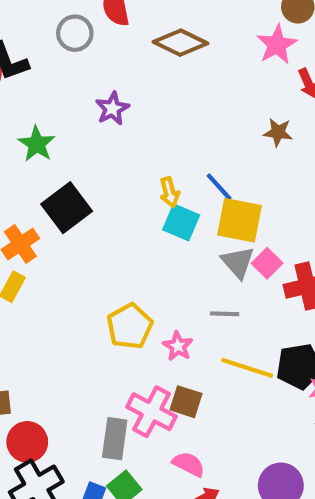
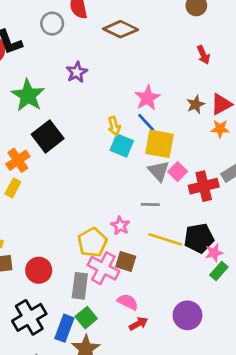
pink star: (277, 45) -> (147, 98), moved
brown star: (278, 132) -> (196, 104), moved, turned -30
green star: (37, 144) -> (28, 95), size x1.4
yellow pentagon: (130, 326) -> (92, 242), moved
red circle: (27, 442) -> (39, 270), moved

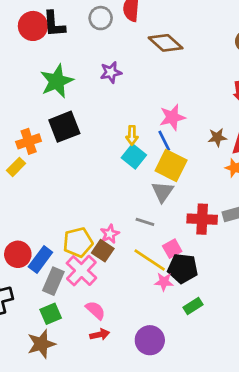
pink square: (178, 172) -> (172, 249), moved
pink star: (214, 253) -> (164, 282), moved
brown square: (126, 262) -> (103, 251), moved
blue rectangle: (64, 328) -> (40, 260), moved

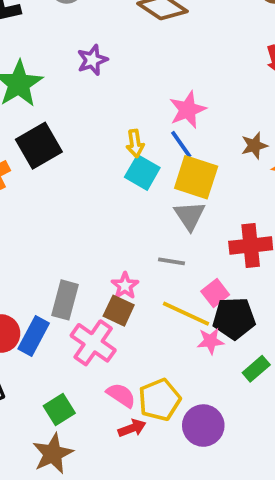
brown star: (217, 137) -> (254, 146), moved
yellow pentagon: (78, 242) -> (159, 400), moved
gray rectangle: (53, 281) -> (65, 300), moved

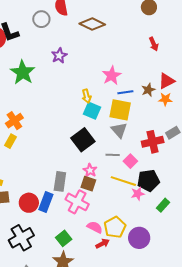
blue line: (181, 144) -> (125, 92), moved, turned -56
black square: (39, 146) -> (83, 140), moved
pink square: (215, 293) -> (130, 161), moved

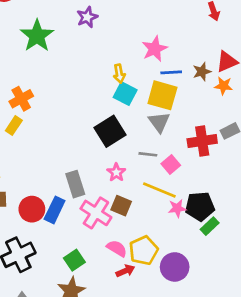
black pentagon: (148, 180) -> (200, 206), moved
gray rectangle: (60, 181) -> (75, 184), turned -30
brown square: (88, 184) -> (121, 206), moved

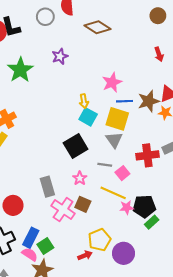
brown star: (202, 72) -> (149, 101), size x1.5
blue rectangle: (55, 210) -> (31, 238), moved
pink semicircle: (117, 248) -> (30, 254), moved

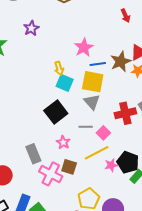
yellow line: (113, 193) -> (97, 153), turned -45
black pentagon: (144, 206) -> (128, 162), turned 30

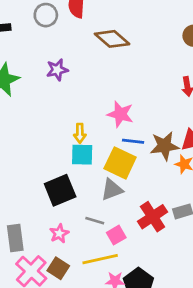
pink star: (84, 47) -> (120, 114), turned 30
cyan square: (65, 83) -> (82, 155), turned -36
gray triangle: (92, 102) -> (112, 190), turned 36
red cross: (125, 113) -> (153, 217), turned -35

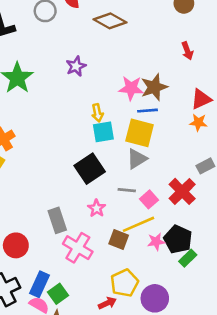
purple star: (57, 70) -> (76, 66), moved
brown star: (164, 146) -> (154, 87), moved
red cross: (153, 217) -> (182, 191), moved
brown square: (58, 268) -> (119, 239), moved

